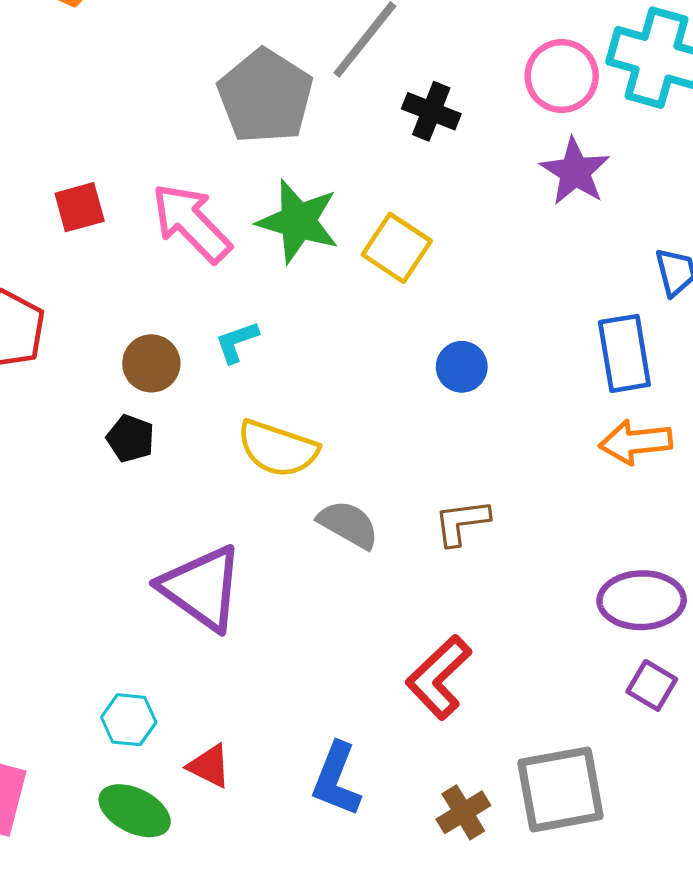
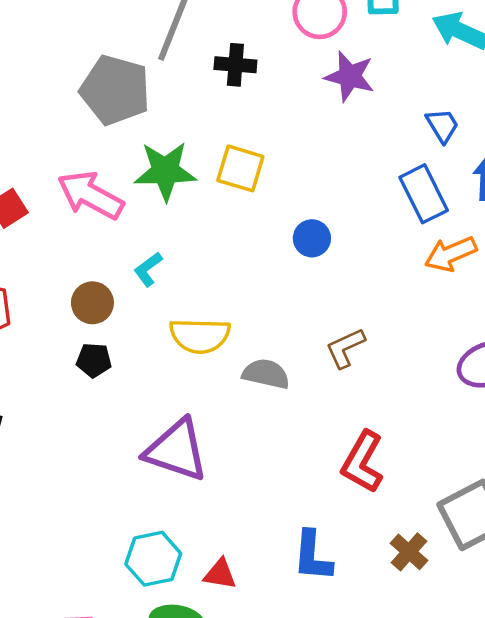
cyan hexagon: (129, 720) -> (153, 559), size x1.4

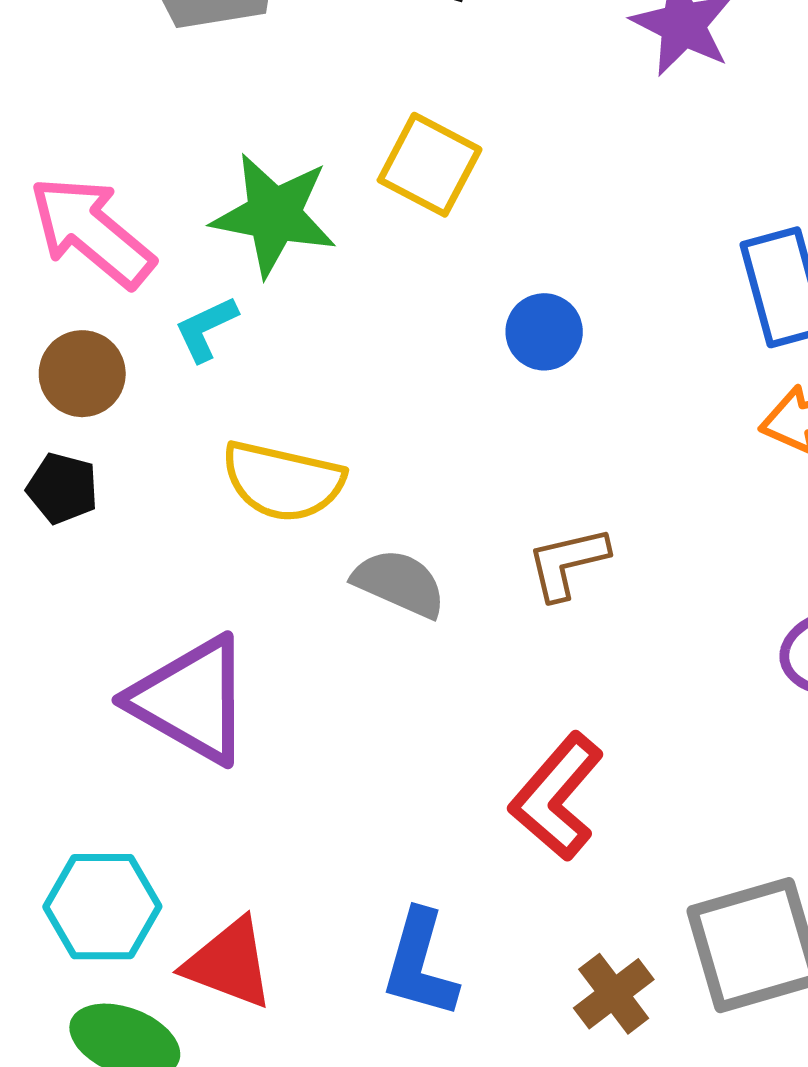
green star: (165, 171) -> (274, 215), moved
pink arrow: (90, 195) -> (92, 232), moved
red triangle: (220, 574) -> (229, 963), size x1.4

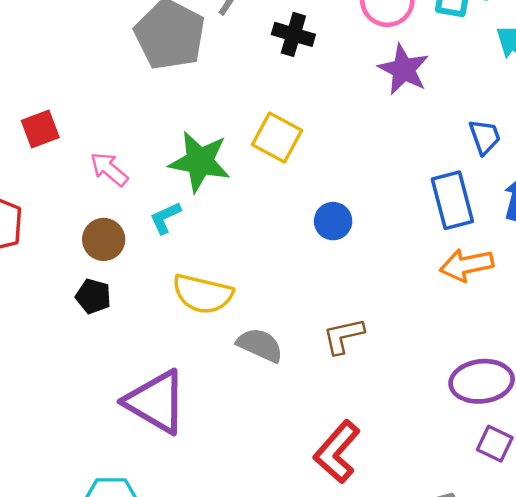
pink arrow: (92, 232) -> (109, 169), size x0.6

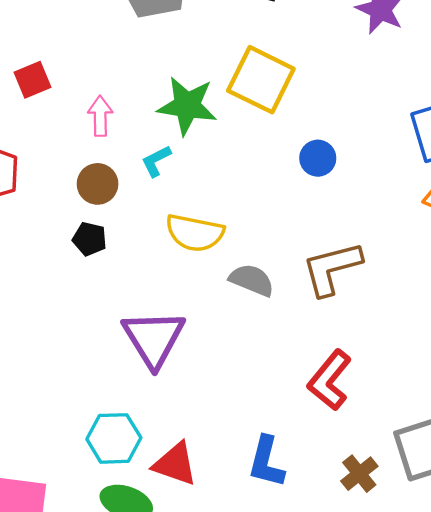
yellow square: (277, 138) -> (261, 80), size x1.4
pink arrow: (109, 169) -> (100, 116), turned 51
brown L-shape: (343, 336) -> (332, 268), size x1.5
purple triangle: (156, 402) -> (154, 338), turned 30

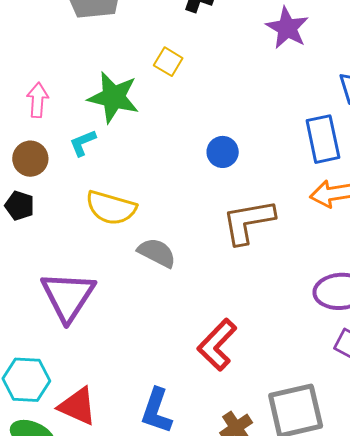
yellow square: (261, 80) -> (168, 62), moved, size x0.5
brown L-shape: (332, 268) -> (248, 222), moved

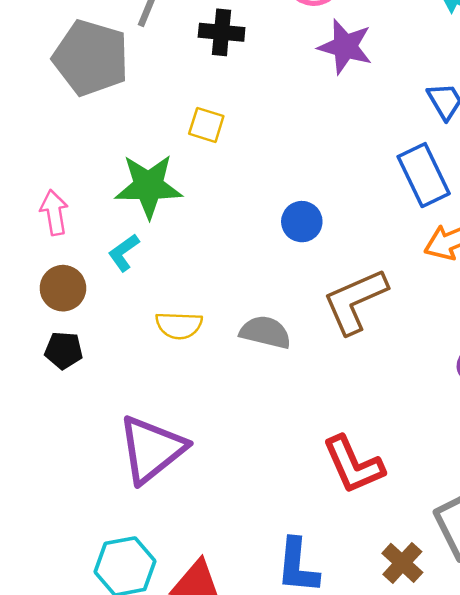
yellow semicircle: (111, 208) -> (179, 325), size x0.7
gray semicircle: (157, 253) -> (265, 332), moved
purple triangle: (68, 296) -> (152, 449), turned 32
red L-shape: (217, 345) -> (353, 465), turned -54

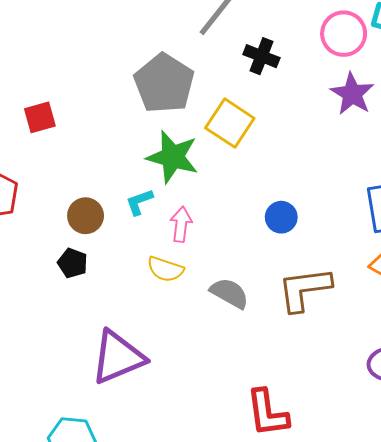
gray pentagon: (91, 58) -> (164, 83), moved
yellow square: (206, 125) -> (230, 123), size x1.6
pink arrow: (54, 213) -> (181, 224), moved

